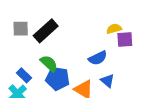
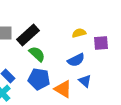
yellow semicircle: (114, 29) -> (79, 33), moved
green semicircle: (49, 63) -> (37, 54), moved

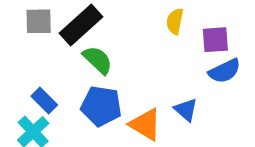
yellow semicircle: (79, 33) -> (175, 21), turned -64
blue semicircle: (76, 60) -> (225, 71), moved

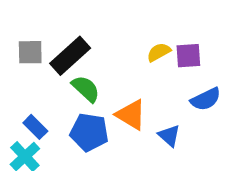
yellow semicircle: (175, 21) -> (159, 52), turned 50
purple square: (215, 40) -> (188, 56), moved
orange triangle: (145, 124) -> (131, 115), moved

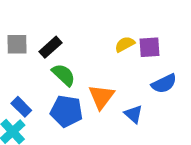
black rectangle: (70, 56) -> (50, 47), size x0.7
orange triangle: (131, 115) -> (101, 97), turned 36

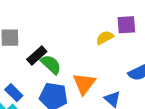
black rectangle: (50, 47) -> (37, 56), moved
purple square: (149, 47) -> (126, 25), moved

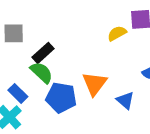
green semicircle: (51, 64) -> (42, 72), moved

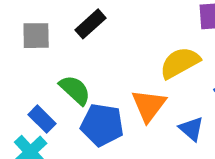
yellow semicircle: (117, 33) -> (180, 63), moved, size x1.5
black rectangle: (43, 53) -> (90, 24), moved

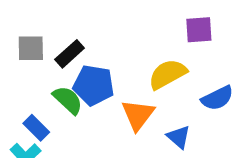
black rectangle: (90, 24) -> (70, 54), moved
blue pentagon: (102, 125) -> (94, 85), moved

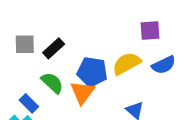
blue pentagon: (94, 85) -> (92, 72), moved
blue semicircle: (217, 98) -> (164, 65), moved
orange triangle: (138, 115) -> (83, 92), moved

